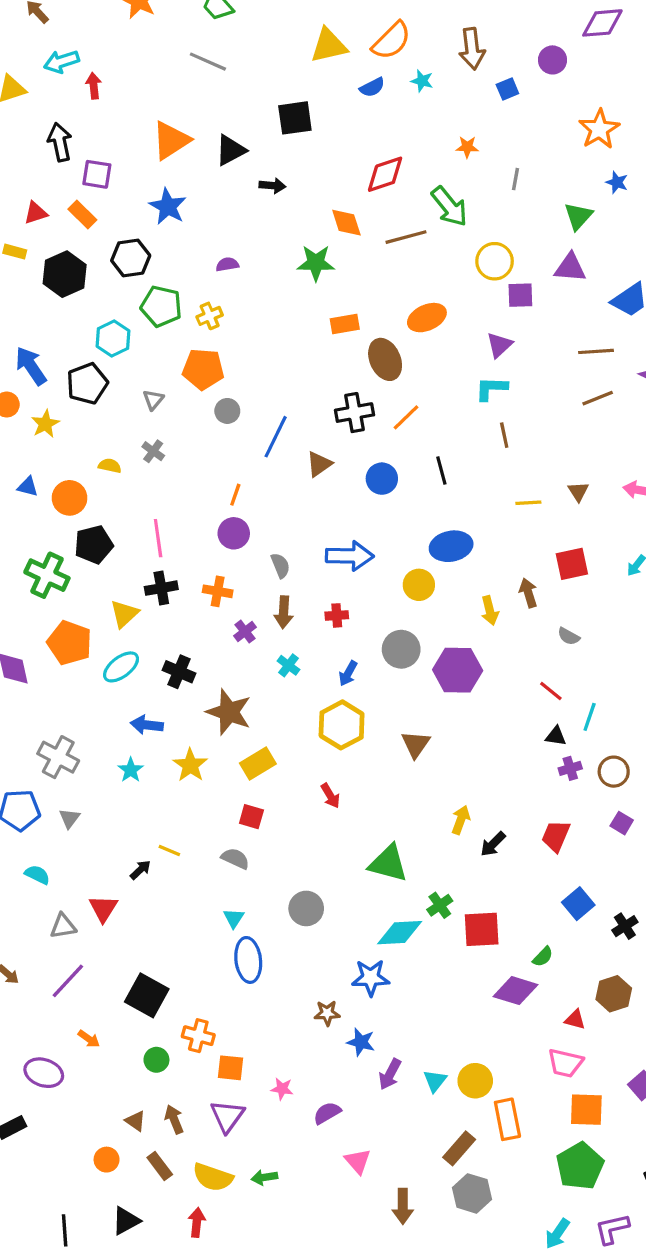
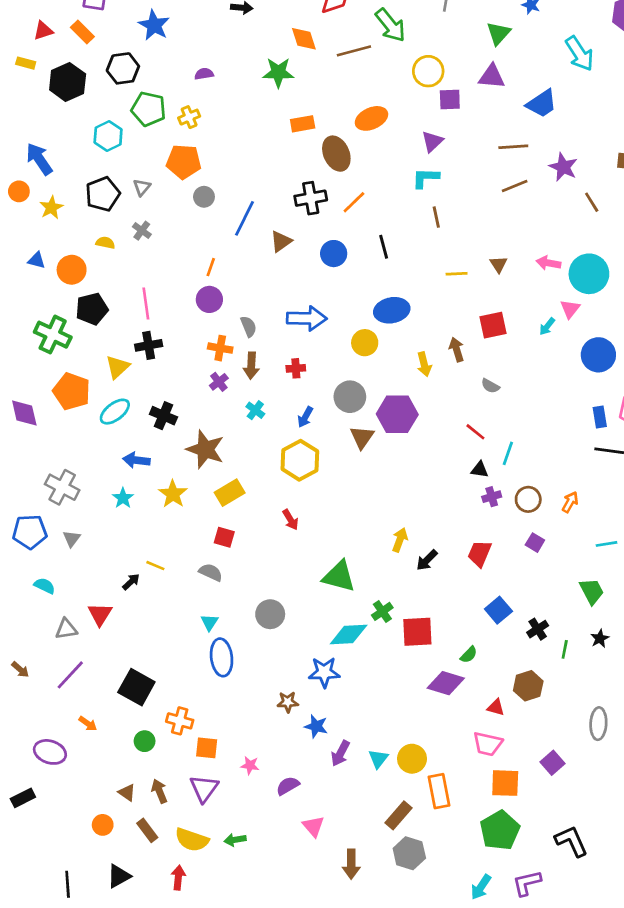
black pentagon: (87, 384) -> (103, 194), moved
orange cross: (218, 591) -> (220, 348), moved
brown triangle: (416, 744) -> (362, 437), moved

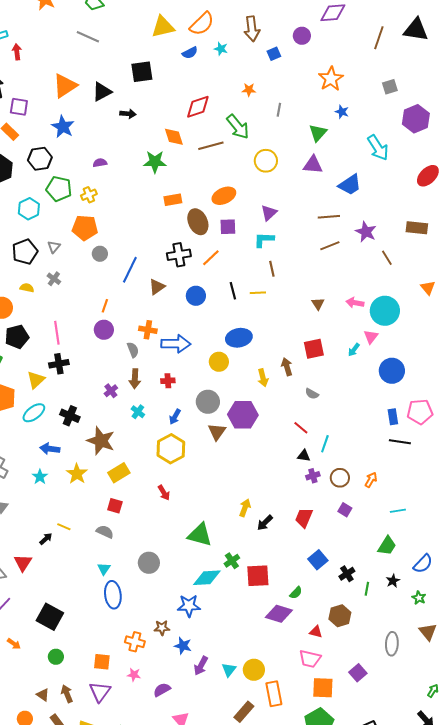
purple square: (450, 100) -> (228, 227), moved
yellow line: (457, 274) -> (258, 293), moved
orange cross: (220, 348) -> (148, 330), moved
green trapezoid: (592, 591) -> (387, 546), turned 60
orange cross: (180, 721) -> (135, 642), moved

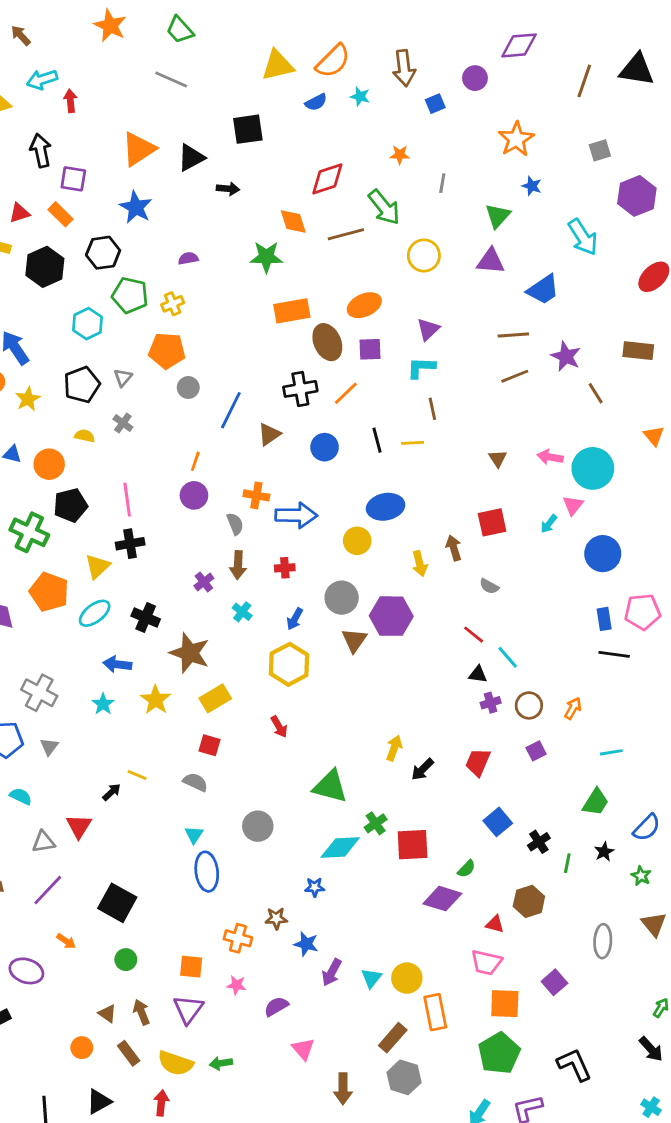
orange rectangle: (173, 200) -> (292, 311), size x1.4
cyan line: (325, 444) -> (508, 657), turned -60
purple square: (345, 510) -> (536, 751), turned 32
blue star: (189, 606) -> (315, 887), size x0.6

